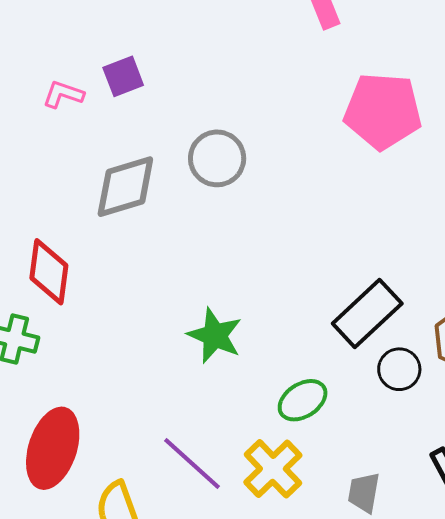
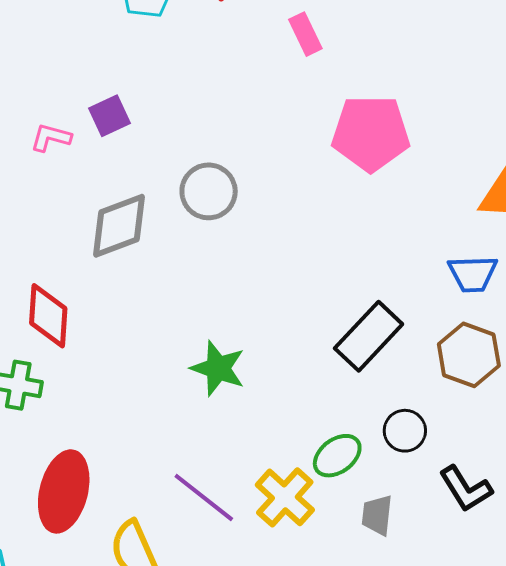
black circle: (399, 369) -> (405, 431), moved
green ellipse: (303, 400) -> (337, 456), moved

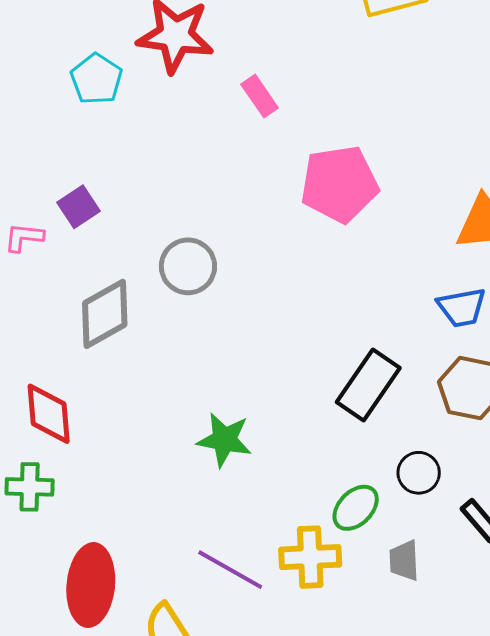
yellow cross: (285, 497) -> (310, 557), turned -36

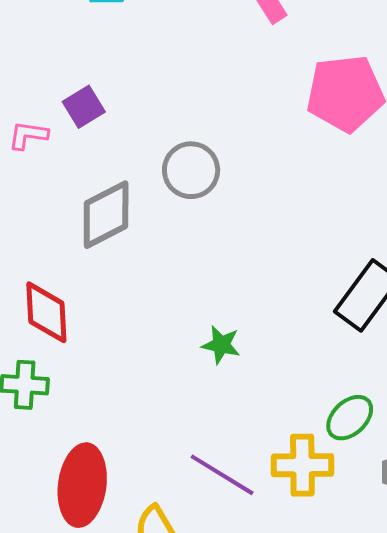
green star: (224, 440) -> (221, 345), size x0.7

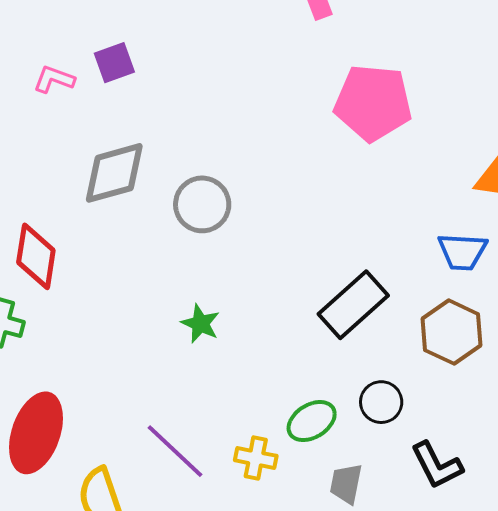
gray circle: (191, 170) -> (202, 204), moved
yellow cross: (302, 465) -> (256, 458), size x0.7

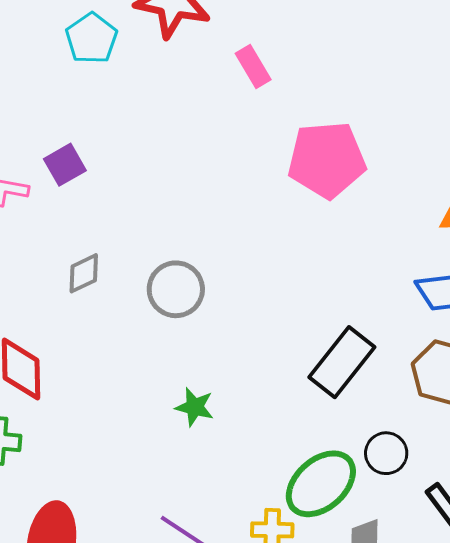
gray diamond: (114, 173) -> (84, 273), size x0.6
green ellipse: (312, 421) -> (321, 484), size x1.5

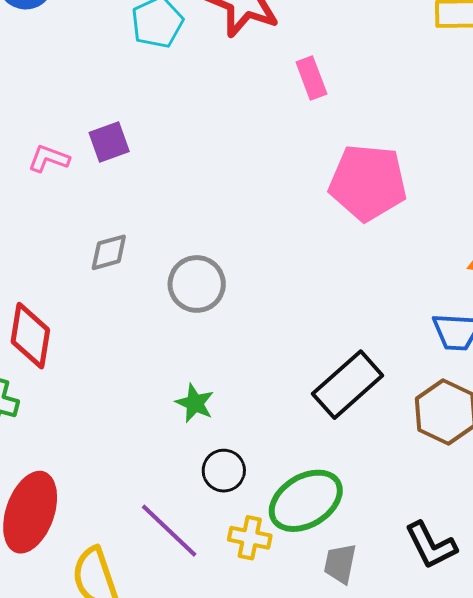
black circle: (386, 453) -> (224, 471), moved

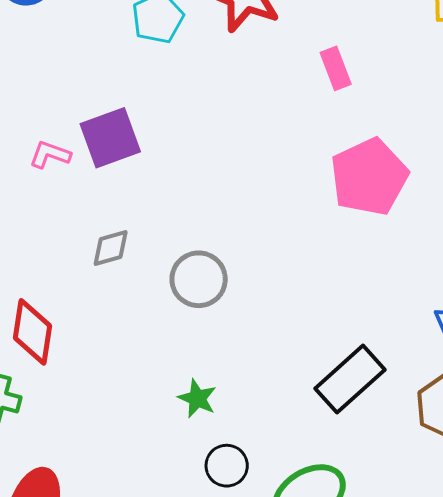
pink rectangle: (311, 78) -> (336, 68), moved
purple square: (109, 142) -> (110, 138), size x1.5
pink pentagon: (368, 183) -> (369, 177), turned -30

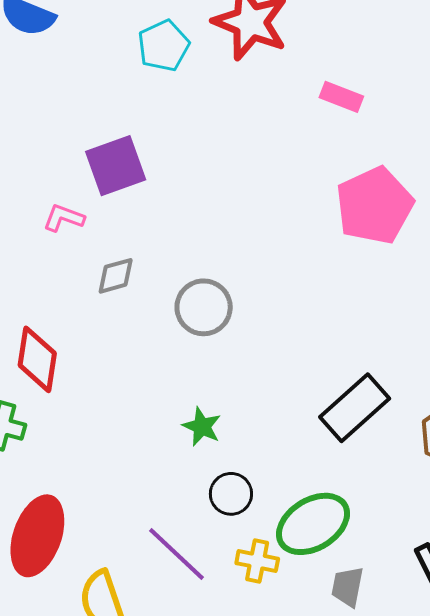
pink rectangle: (336, 68) -> (341, 97), turned -48
pink L-shape: (50, 155) -> (64, 218), moved

